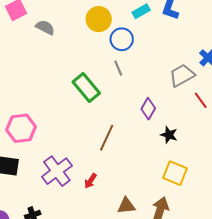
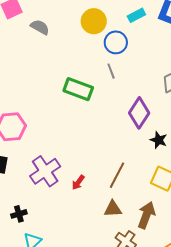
green rectangle: (86, 88) -> (78, 89), turned -32
purple diamond: (148, 109) -> (139, 113), size x1.4
brown line: (107, 138) -> (117, 175), moved

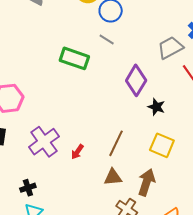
gray line: (111, 71) -> (107, 39), turned -35
black cross: (19, 214) -> (28, 188), moved

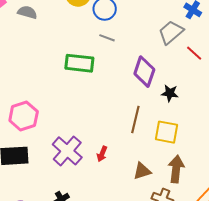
brown line: (116, 143) -> (135, 120), moved
yellow square: (162, 145) -> (167, 132), moved

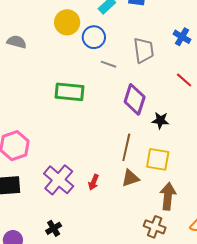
gray trapezoid: (171, 32) -> (144, 50), moved, turned 124
gray line: (107, 38) -> (108, 64), moved
brown triangle: (142, 171) -> (130, 178), moved

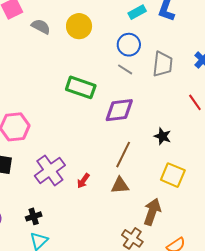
yellow circle: (67, 22) -> (79, 26), moved
blue circle: (94, 37) -> (129, 45), moved
purple diamond: (135, 99) -> (119, 110), moved, turned 52
yellow square: (158, 159) -> (173, 175), moved

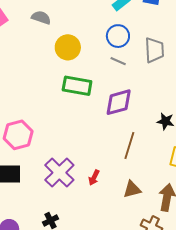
gray semicircle: (41, 26) -> (41, 18), moved
yellow circle: (79, 26) -> (68, 47), moved
brown triangle: (120, 185) -> (132, 189), moved

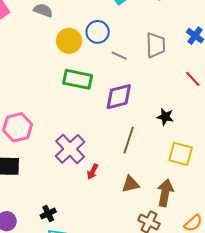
blue circle: (118, 36) -> (98, 32), moved
purple cross: (59, 173) -> (70, 149), moved

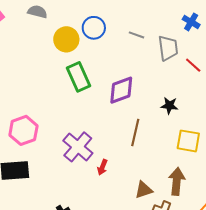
gray trapezoid: (156, 45) -> (168, 48), moved
gray line: (119, 56) -> (137, 35), moved
green rectangle: (78, 79) -> (79, 77), turned 60
brown triangle: (130, 184) -> (144, 190), moved

